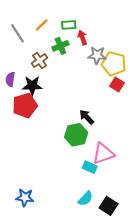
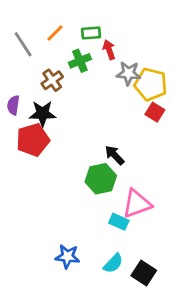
blue star: (25, 198) -> (67, 256), moved

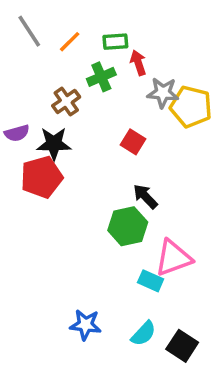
gray line: (23, 44) -> (29, 31), moved
purple semicircle: (13, 105) -> (17, 133), turned -114
red square: (155, 112) -> (133, 142), moved

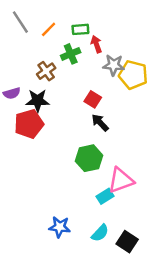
black arrow: (145, 196) -> (100, 123), moved
cyan rectangle: (151, 281) -> (105, 196), turned -56

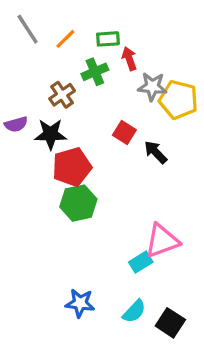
black arrow: (100, 123) -> (156, 152), moved
red pentagon: (29, 124) -> (72, 167), moved
green hexagon: (89, 158) -> (78, 203), moved

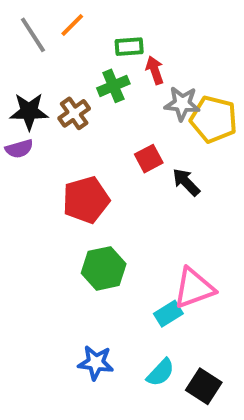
orange line: (65, 39) -> (72, 25), moved
red square: (124, 132) -> (149, 159), turned 30
black star: (51, 134) -> (29, 111), moved
green hexagon: (78, 203) -> (104, 268), moved

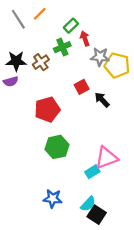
green rectangle: (129, 47) -> (71, 26), turned -40
black square: (204, 386) -> (97, 215), moved

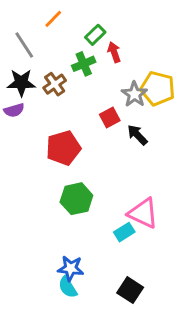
gray line: (18, 19) -> (24, 45), moved
gray star: (100, 57) -> (134, 94), moved, turned 30
pink triangle: (106, 158) -> (143, 213), turned 45
cyan semicircle: (88, 204) -> (68, 287), moved, turned 105

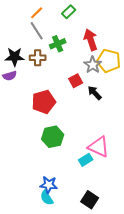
green rectangle: (95, 35) -> (69, 12), moved
gray line: (24, 45) -> (37, 31), moved
red arrow: (114, 52) -> (91, 40), moved, size x1.5
brown cross: (55, 84) -> (38, 58), turned 35

